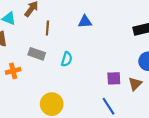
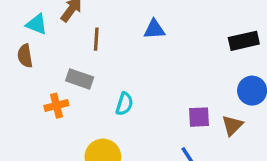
cyan semicircle: (67, 59) -> (124, 104), moved
orange cross: (13, 71) -> (56, 106), moved

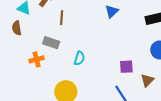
blue triangle: (154, 29) -> (112, 11), moved, turned -40
brown triangle: (232, 125) -> (147, 80), moved

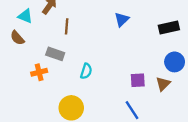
brown semicircle: (17, 28) -> (17, 38), turned -32
brown triangle: (147, 80) -> (163, 84), moved

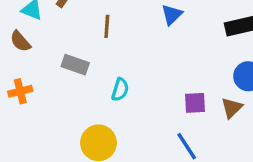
brown line: (67, 26) -> (107, 26), moved
orange cross: (39, 72) -> (20, 91), moved

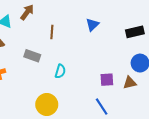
brown triangle: (232, 108) -> (130, 83), turned 32

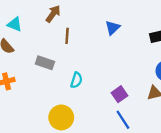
brown arrow: (27, 12) -> (53, 14), moved
purple square: (107, 80) -> (119, 94), moved, turned -32

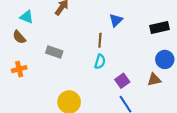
brown line: (67, 36) -> (100, 40), moved
cyan semicircle: (76, 80) -> (100, 62), moved

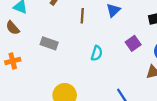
brown line: (100, 40) -> (82, 16), moved
purple square: (122, 81) -> (133, 43), moved

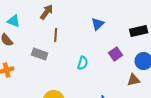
brown line: (82, 16) -> (56, 35), moved

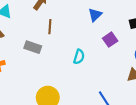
purple square: (116, 54) -> (110, 40), moved

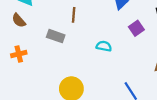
cyan semicircle: (79, 57) -> (104, 46), turned -96

